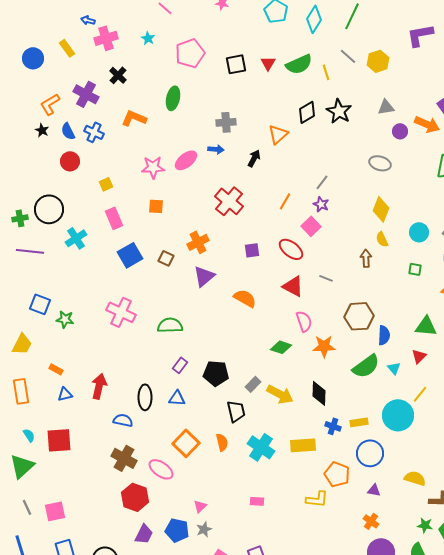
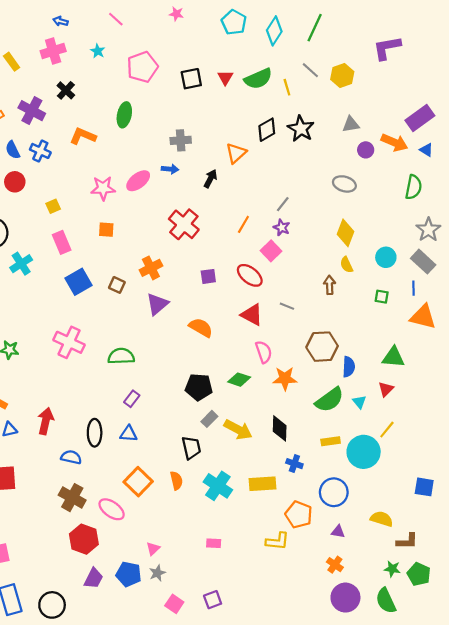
blue arrow: (88, 20) -> (61, 21), moved
black pentagon: (216, 373) -> (199, 387), moved
yellow rectangle: (359, 422) -> (331, 441), moved

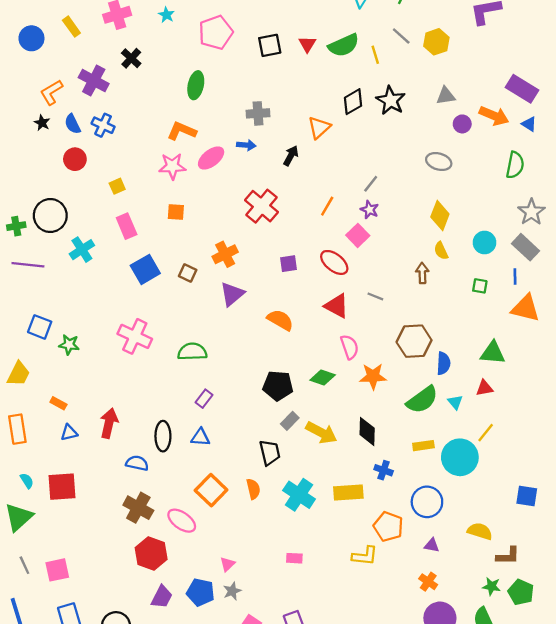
purple rectangle: (420, 118) -> (522, 89), turned 68
orange L-shape: (83, 136) -> (182, 131), moved
red triangle: (386, 389) -> (484, 388), turned 35

